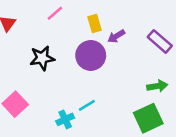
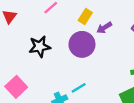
yellow rectangle: (95, 23) -> (85, 17), turned 48

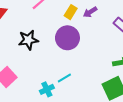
purple arrow: (104, 28) -> (90, 12), moved

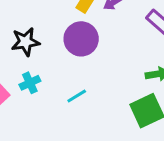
cyan cross: (47, 89) -> (30, 83), moved

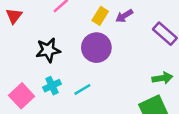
cyan line: (77, 96) -> (82, 89), moved

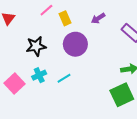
yellow rectangle: (100, 16) -> (65, 18), moved, turned -56

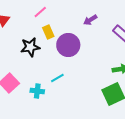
yellow rectangle: (65, 18) -> (48, 32), moved
cyan cross: (39, 75) -> (37, 91), moved, turned 32

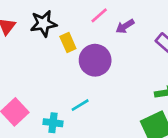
pink line: (40, 12) -> (99, 15), moved
black star: (30, 47) -> (43, 24), moved

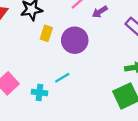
yellow rectangle: (68, 43) -> (46, 33), moved, turned 42

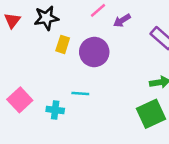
cyan line: (62, 78) -> (80, 94), turned 35

